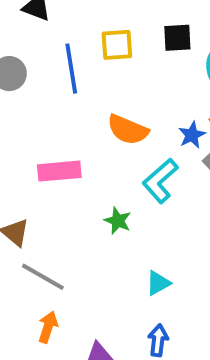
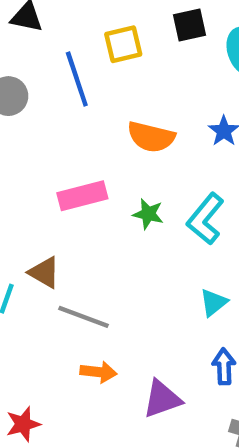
cyan L-shape: (160, 181) -> (205, 219), moved
green star: (118, 221) -> (148, 214), moved
orange arrow: (48, 327) -> (98, 372), turned 88

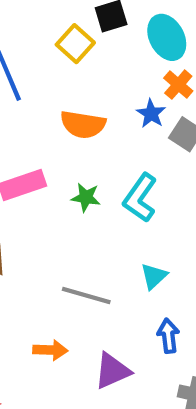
yellow square: (123, 44) -> (75, 44), moved, turned -30
gray line: (83, 317) -> (86, 295), moved

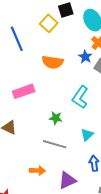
green star: (86, 197) -> (56, 118), moved

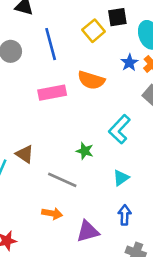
blue star: (85, 57) -> (129, 63), moved
pink rectangle: (24, 91) -> (52, 93), moved
gray line: (55, 144) -> (62, 180), moved

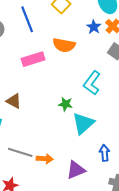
brown triangle: (25, 154) -> (14, 101), moved
cyan triangle: (121, 178) -> (83, 123), moved, size x1.6
gray line: (62, 180) -> (20, 152), moved

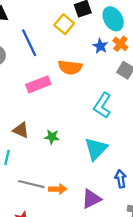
green star: (66, 104) -> (52, 137), moved

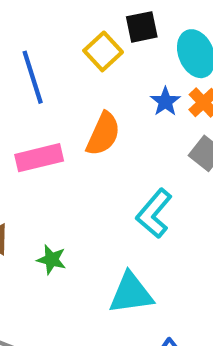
orange semicircle: (70, 67) -> (103, 134), turned -80
cyan triangle: (96, 149) -> (131, 293), turned 30

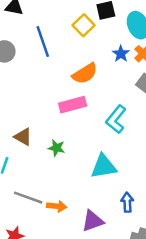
orange semicircle: (103, 134) -> (85, 74), turned 35
pink rectangle: (39, 158) -> (73, 105), moved

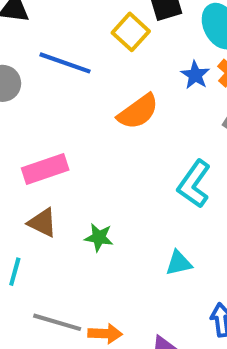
blue line: (43, 41) -> (65, 63), turned -48
pink rectangle: (73, 105) -> (45, 169), moved
cyan triangle: (104, 166) -> (179, 263), size x0.6

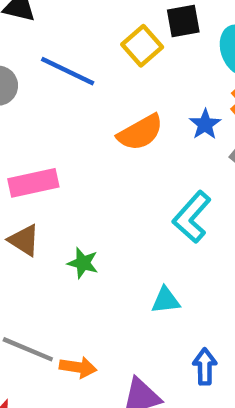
blue star: (195, 75) -> (205, 124), moved

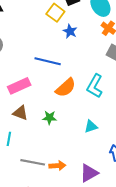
blue line: (68, 71) -> (48, 61), moved
blue star: (205, 124) -> (70, 31), moved
orange semicircle: (140, 132) -> (66, 88), moved

